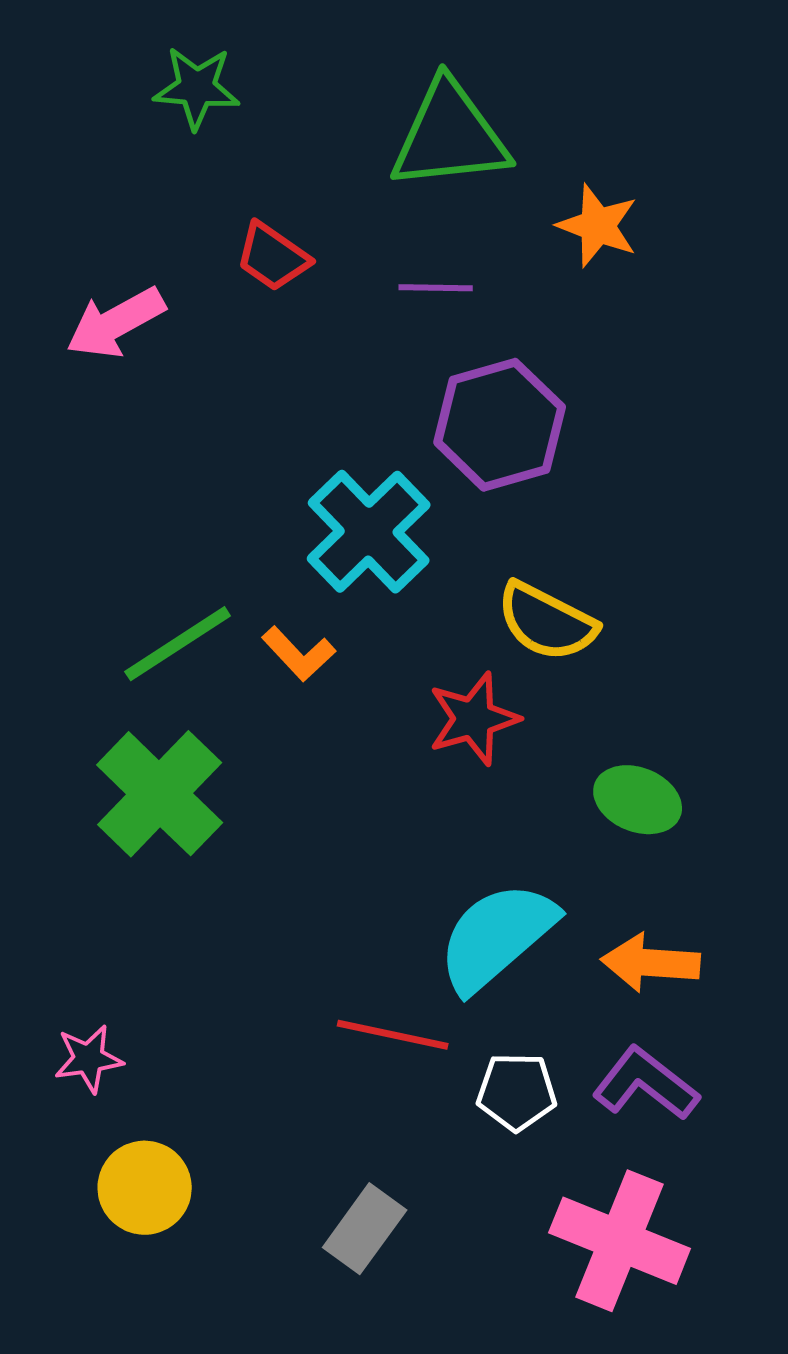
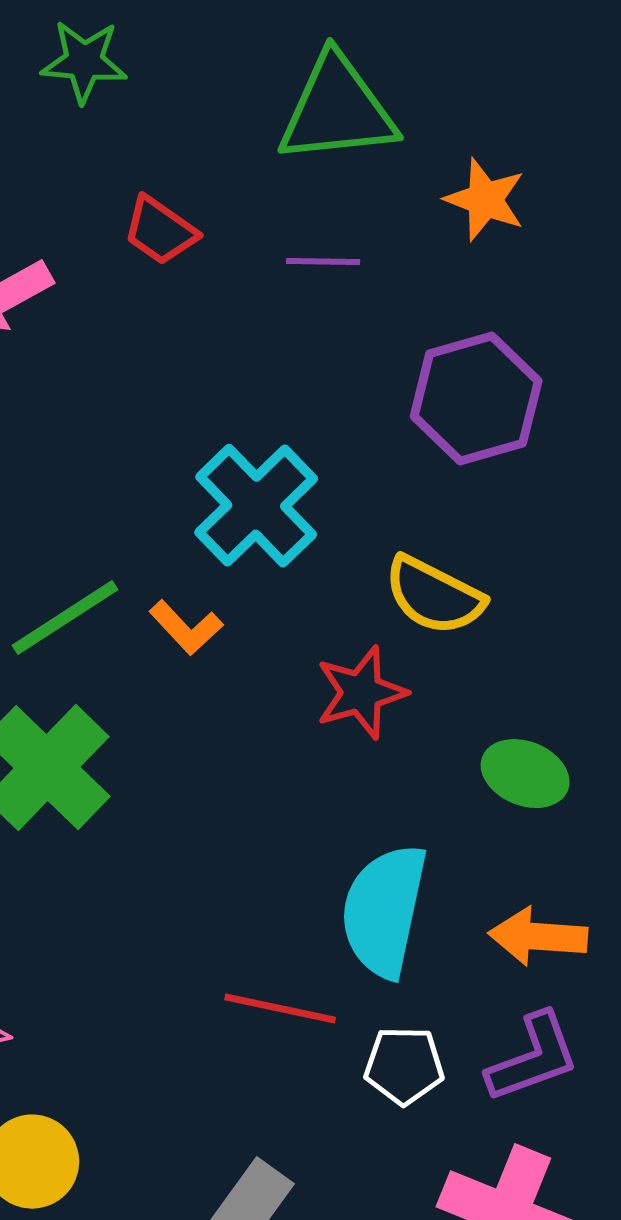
purple hexagon: (500, 425) -> (476, 399), moved
cyan semicircle: (497, 937) -> (384, 911), turned -37
purple L-shape: (646, 1084) -> (533, 1058), turned 122

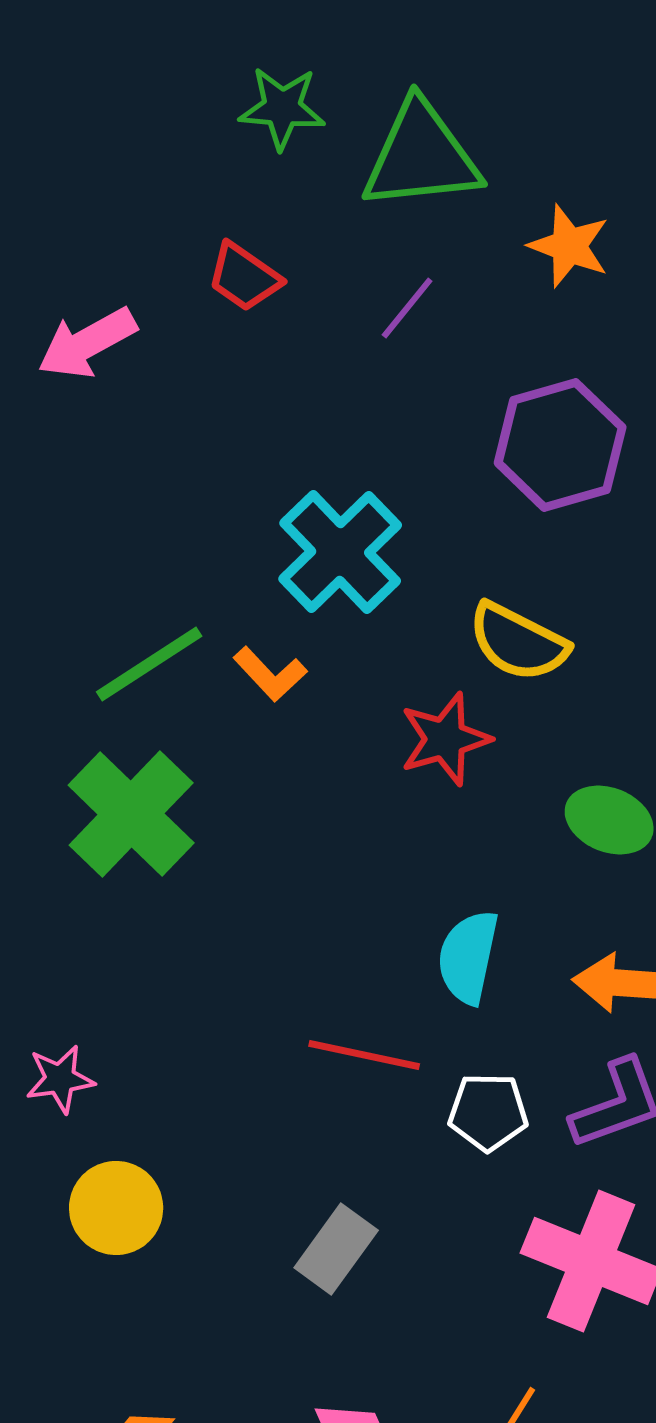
green star: (84, 62) -> (282, 108), moved
purple line: (323, 262) -> (407, 308), turned -52
cyan semicircle: (384, 911) -> (468, 957), size x0.7

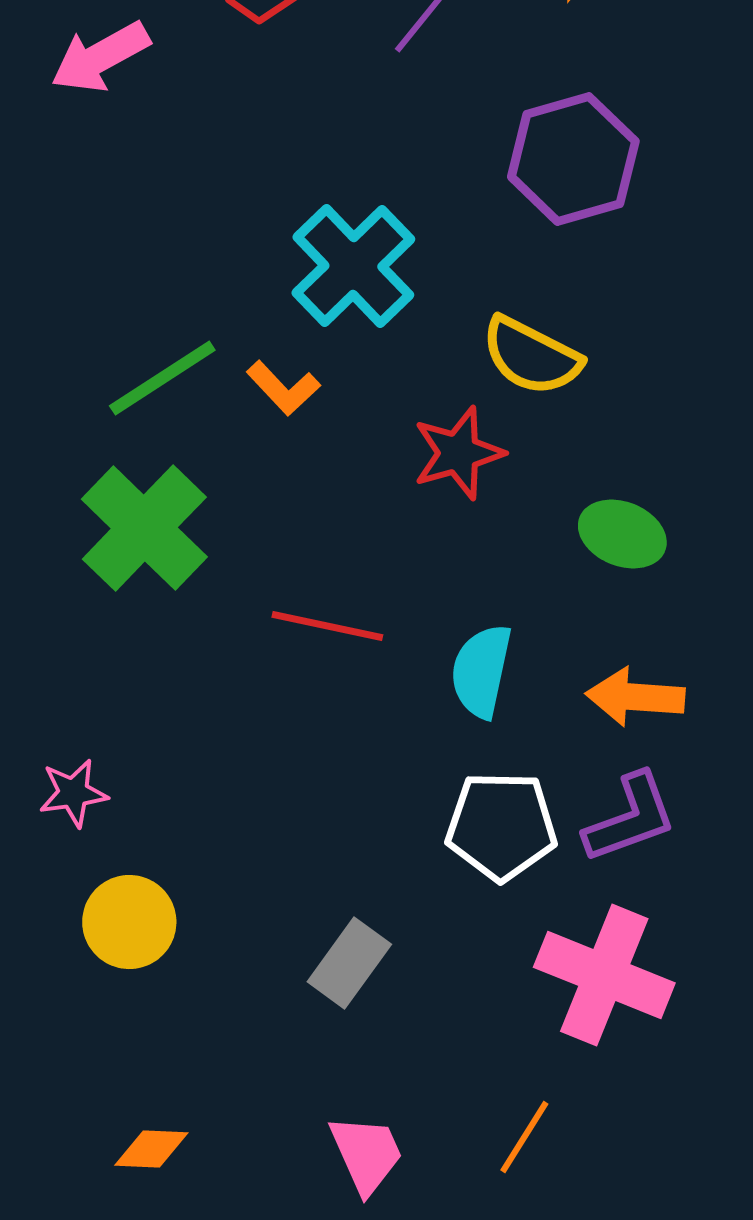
red line: (364, 1055) -> (327, 626), moved
white pentagon: (488, 1112) -> (501, 826), size x1.4

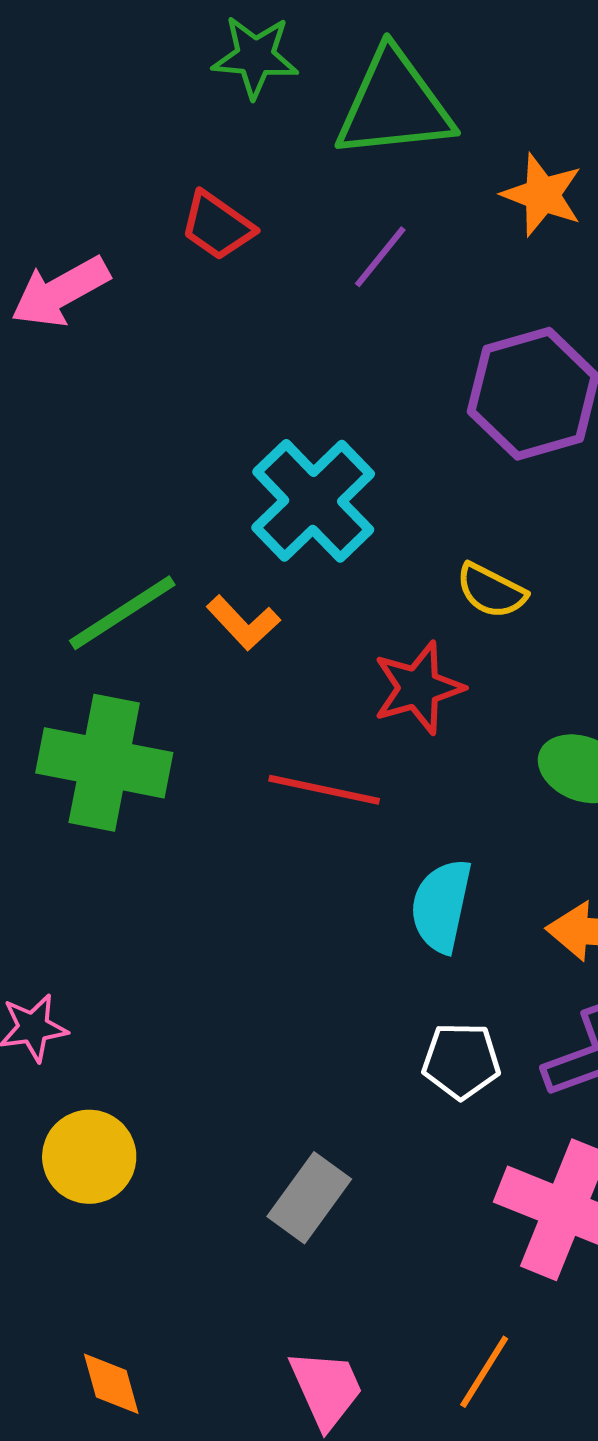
yellow semicircle: (531, 356) -> (491, 591), size x0.7
green cross: (144, 528) -> (104, 763), turned -33
red line: (327, 626) -> (324, 790), moved
white pentagon: (501, 826) -> (461, 1061), size x0.7
orange diamond: (151, 1149) -> (111, 1384), turned 72

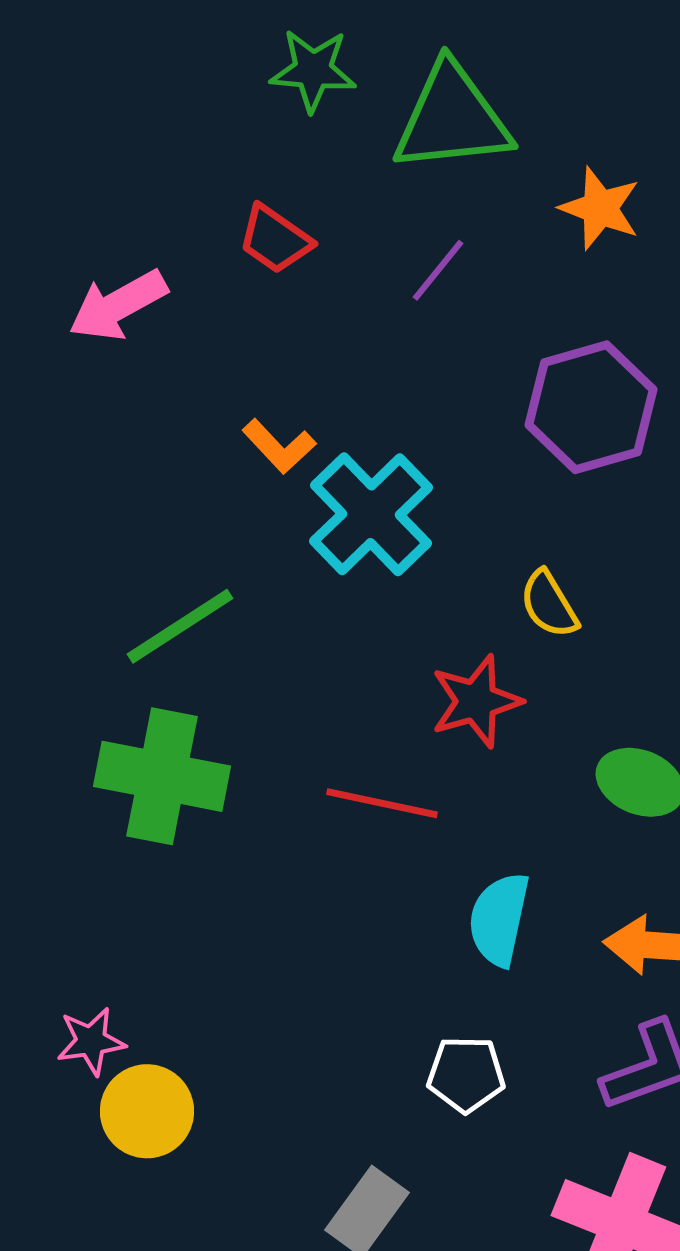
yellow semicircle: (491, 591) -> (549, 604), turned 32
orange L-shape: (243, 623) -> (279, 446), moved
white pentagon: (461, 1061) -> (466, 1074), moved
yellow circle: (89, 1157) -> (147, 1111), moved

